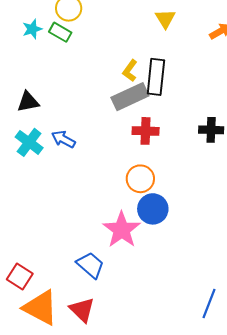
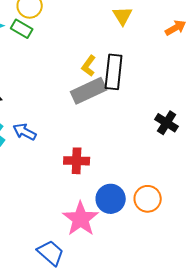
black cross: (211, 130) -> (167, 123), turned 30
red cross: (146, 131) -> (77, 161), moved
orange circle: (140, 179) -> (148, 199), moved

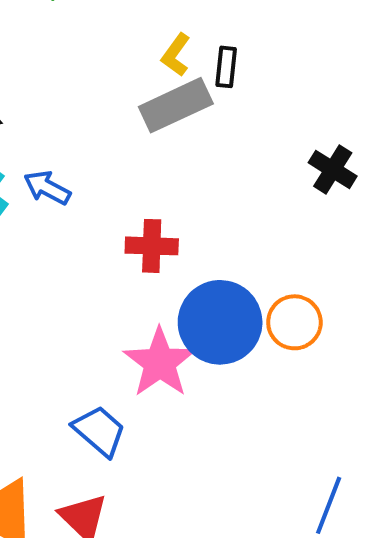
black rectangle: (114, 72) -> (226, 67), size x0.6
blue circle: (111, 199) -> (220, 322), size x1.4

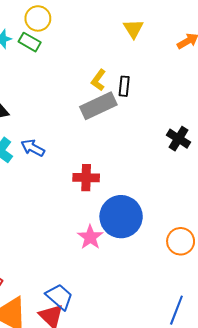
orange circle: (294, 322) -> (181, 241), moved
pink star: (160, 363) -> (90, 237), size x0.7
blue trapezoid: (99, 431) -> (59, 297), moved

